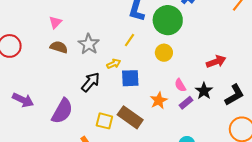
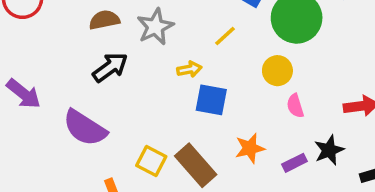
brown semicircle: (59, 47) -> (104, 20), turned -42
black arrow: (90, 82) -> (110, 67), moved
pink semicircle: (180, 85) -> (295, 106), moved
purple semicircle: (62, 111) -> (85, 128), turned 80

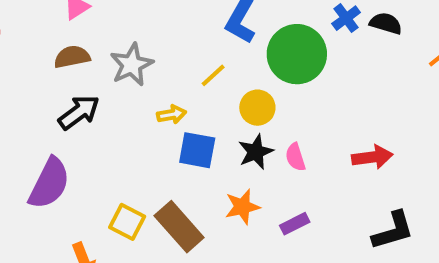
yellow circle: (277, 71) -> (257, 108), moved
purple semicircle: (85, 128) -> (49, 183), turned -96
black star: (329, 150) -> (256, 152), moved

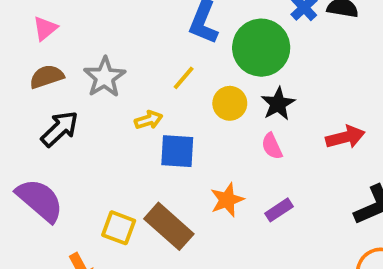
black star: (256, 152) -> (278, 104), moved
purple semicircle: (49, 183) -> (40, 200), turned -69

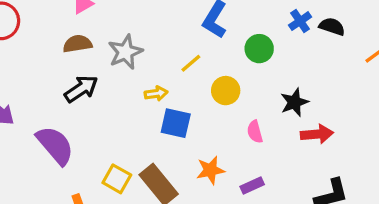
green circle: (261, 48) -> (259, 49), size x0.6
black star: (278, 104) -> (294, 102), moved

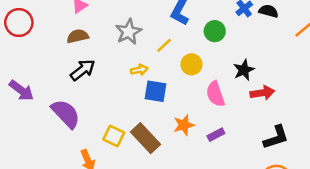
gray star: (125, 52) -> (129, 32), moved
pink semicircle: (255, 132) -> (215, 94), size x1.5

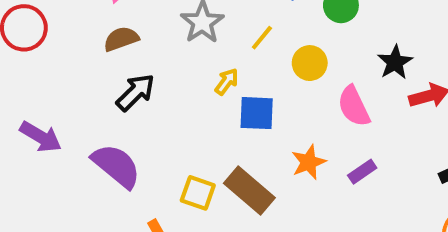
yellow arrow: (139, 70) -> (227, 82), turned -35

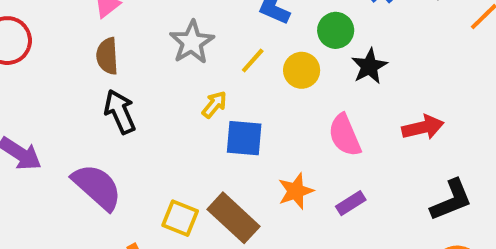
brown semicircle: (121, 39) -> (107, 56), turned -76
black star: (395, 62) -> (369, 66), moved
yellow circle: (310, 63) -> (302, 70), moved
black arrow: (135, 92) -> (120, 112), turned -72

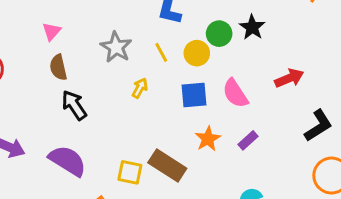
green circle: (336, 30) -> (219, 34), moved
yellow line: (253, 61) -> (161, 52), turned -60
black star: (369, 66) -> (252, 27), moved
blue square: (244, 138) -> (194, 95), moved

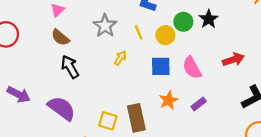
brown semicircle: (58, 67) -> (60, 38), turned -42
brown rectangle: (167, 165) -> (136, 118), turned 40

